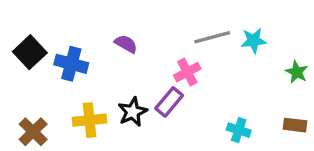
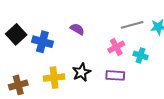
purple rectangle: (169, 102) -> (115, 75), moved, turned 54
cyan cross: (239, 130) -> (140, 55), moved
brown cross: (33, 132) -> (18, 85), turned 30

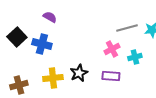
purple semicircle: (77, 29) -> (50, 17), moved
cyan cross: (140, 55) -> (135, 57), turned -32

